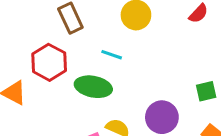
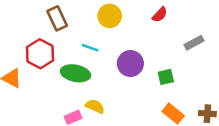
purple circle: (162, 117) -> (130, 64), moved

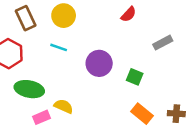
yellow circle: (110, 16) -> (64, 16), moved
green ellipse: (75, 73) -> (29, 89), moved
green square: (166, 77) -> (135, 77), turned 35

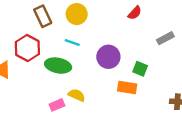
green ellipse: (29, 89) -> (58, 66), moved
orange rectangle: (142, 114) -> (127, 87), moved, turned -30

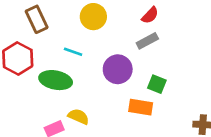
yellow circle: (77, 14) -> (93, 17), moved
gray rectangle: (165, 38) -> (147, 41), moved

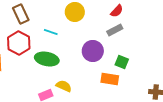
brown rectangle: (37, 19) -> (21, 14), moved
cyan line: (73, 52) -> (51, 32), moved

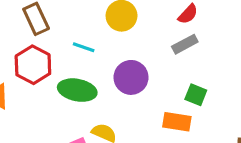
purple circle: (93, 51) -> (131, 77), moved

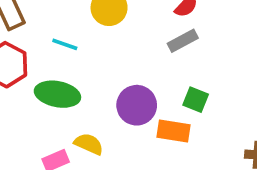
purple circle: (131, 77) -> (137, 105), moved

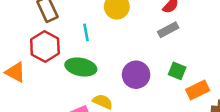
cyan line: (65, 44) -> (86, 32), turned 60
orange rectangle: (174, 131) -> (198, 90), moved, turned -35

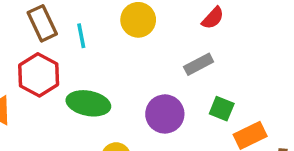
gray rectangle: (168, 30) -> (199, 64), moved
cyan line: (86, 32) -> (81, 36), moved

